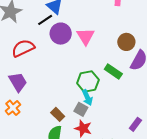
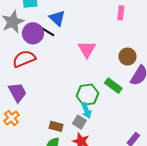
black line: (45, 20) -> (47, 31), turned 63
purple circle: (61, 34) -> (33, 33), moved
brown rectangle: (58, 114) -> (56, 126), turned -32

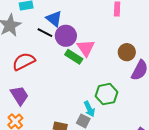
purple circle: (33, 33) -> (66, 36), moved
green rectangle: (113, 86) -> (74, 57), moved
green hexagon: (88, 95) -> (106, 94), moved

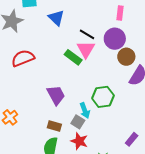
black line: (45, 33) -> (87, 34), moved
purple circle: (66, 36) -> (115, 39), moved
purple trapezoid: (19, 95) -> (56, 95), moved

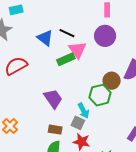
blue triangle: (56, 18) -> (45, 38), moved
black line: (87, 34) -> (67, 33), moved
green rectangle: (73, 57) -> (66, 59), turned -54
brown circle: (126, 57) -> (112, 81), moved

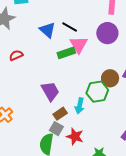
red semicircle: (16, 66) -> (16, 55), size x0.6
cyan arrow: (84, 111) -> (80, 106), turned 35
gray square: (78, 123) -> (56, 129), moved
brown rectangle: (55, 130) -> (60, 114), moved, turned -48

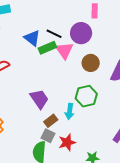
purple circle: (107, 33) -> (81, 33), moved
green rectangle: (66, 53) -> (47, 48), moved
brown circle: (110, 78) -> (91, 63), moved
red star: (75, 137) -> (67, 142), turned -30

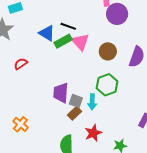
purple circle: (81, 33) -> (117, 14), moved
purple trapezoid: (39, 99) -> (61, 93), turned -135
gray square: (48, 136) -> (76, 101), moved

